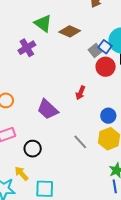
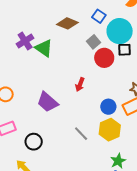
green triangle: (43, 23) -> (44, 48), moved
blue square: (105, 47) -> (99, 16), moved

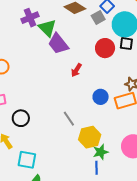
gray square: (94, 42) -> (98, 17), moved
purple trapezoid: (48, 102) -> (58, 44), moved
yellow hexagon: (110, 130) -> (90, 137), moved

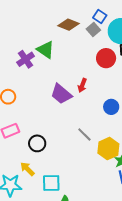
purple cross: (30, 18) -> (26, 59), moved
purple trapezoid: (58, 44) -> (61, 94), moved

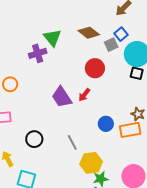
green triangle: (46, 50) -> (52, 38), moved
red circle: (106, 58) -> (95, 68), moved
black circle: (37, 143) -> (34, 139), moved

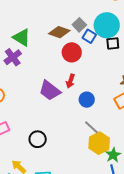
brown diamond: (89, 33) -> (59, 32), moved
blue square: (121, 34) -> (89, 36), moved
blue circle: (106, 124) -> (87, 100), moved
gray line: (72, 142) -> (91, 127), moved

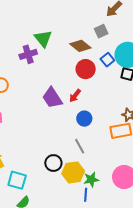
gray square: (79, 25) -> (101, 31), moved
black circle: (38, 139) -> (53, 163), moved
yellow hexagon: (99, 143) -> (73, 172), moved

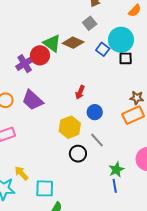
green triangle: (43, 39) -> (52, 43), moved
red circle: (86, 69) -> (40, 55), moved
purple trapezoid: (52, 98) -> (33, 100), moved
black circle: (53, 163) -> (78, 154), moved
yellow hexagon: (73, 172) -> (70, 127), moved

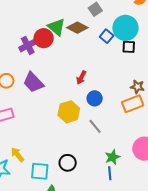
black circle: (78, 154) -> (68, 163), moved

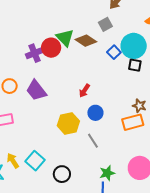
cyan square: (40, 171) -> (35, 161), moved, turned 30

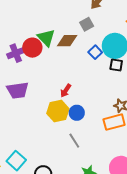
brown diamond: (86, 41) -> (67, 41), turned -35
purple trapezoid: (36, 90) -> (18, 90), turned -60
yellow hexagon: (68, 123) -> (58, 111), moved

